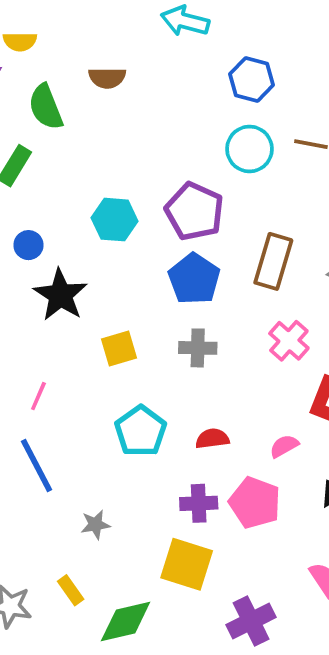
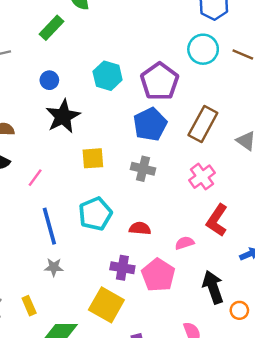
blue line: (36, 466) -> (49, 226), moved

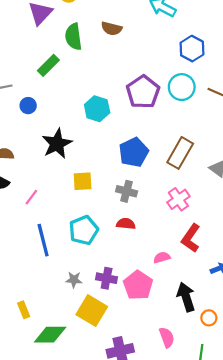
blue circle: (49, 80) -> (28, 106), moved
purple pentagon: (160, 81) -> (143, 92), moved
red semicircle: (140, 228) -> (126, 224), moved
gray star: (54, 267) -> (74, 280), moved

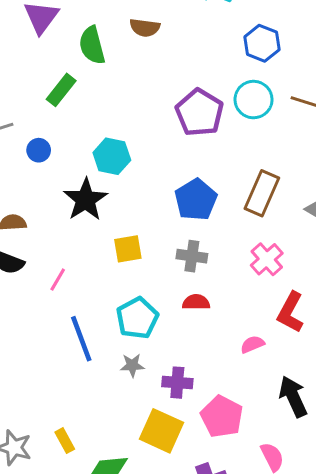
cyan hexagon: (97, 109) -> (112, 156), moved
gray star: (74, 280) -> (132, 365), moved
pink pentagon: (138, 285) -> (222, 417), moved

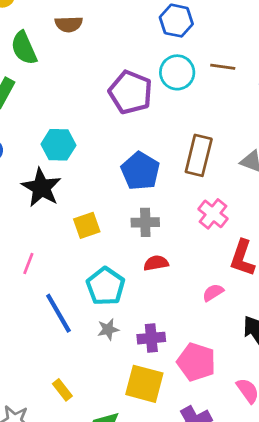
yellow rectangle: (65, 441) -> (62, 390), moved

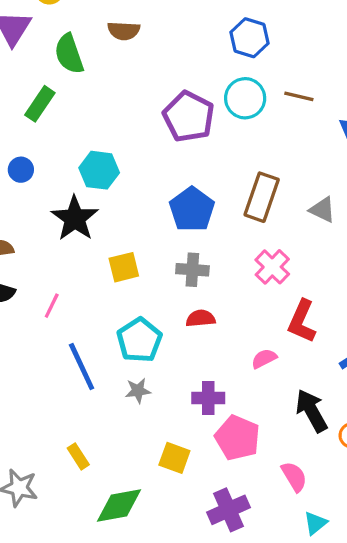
purple cross: (151, 338) -> (208, 398), moved
yellow square: (144, 384) -> (174, 458), size x0.7

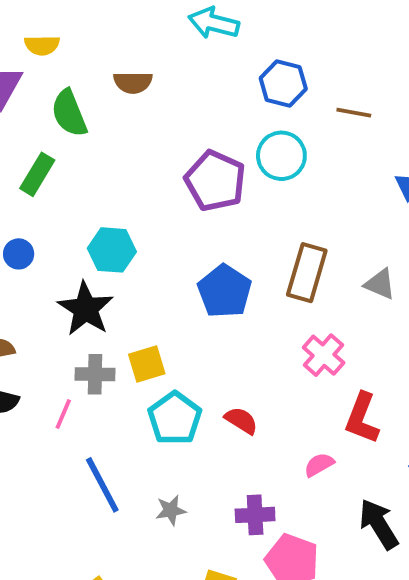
brown line: (299, 96) -> (354, 113), moved
gray cross: (192, 270) -> (95, 374), moved
red semicircle: (201, 318) -> (241, 421), turned 40
cyan pentagon: (139, 340) -> (175, 418), moved

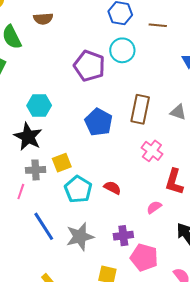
gray star: (171, 510) -> (80, 237), size x1.8

